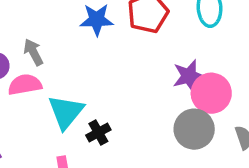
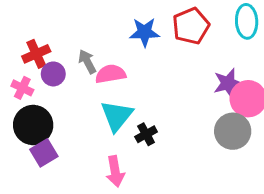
pink semicircle: (25, 85) -> (110, 74), moved

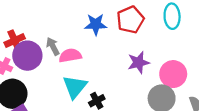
purple circle: (53, 74) -> (27, 56), size x1.6
purple star: (228, 83) -> (138, 62), moved

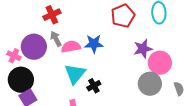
blue star: (96, 24) -> (94, 44), moved
red cross: (15, 41) -> (52, 15), moved
purple star: (138, 62) -> (143, 49), moved

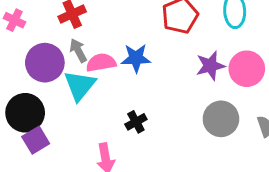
pink cross: (14, 56) -> (14, 20), moved
pink circle: (160, 63) -> (247, 69), moved
cyan triangle: (75, 74) -> (80, 85), moved

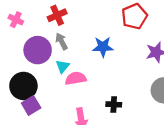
pink semicircle: (101, 63) -> (76, 78), moved
cyan triangle: (80, 85) -> (63, 66), size x0.6
black cross: (136, 122) -> (114, 104), moved, turned 32

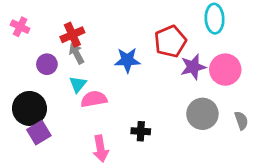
red cross: (57, 15) -> (72, 35), moved
red pentagon: (134, 16) -> (170, 41), moved
purple circle: (38, 50) -> (47, 64), size x0.6

